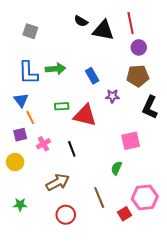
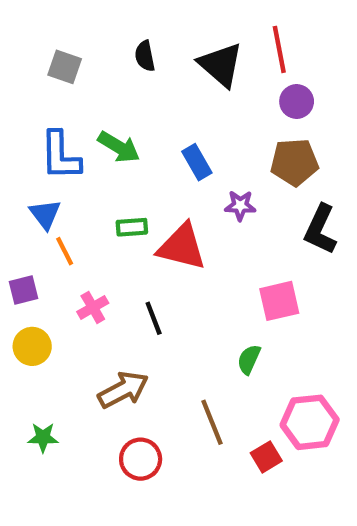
black semicircle: (81, 21) -> (145, 56), moved, turned 48
black triangle: (103, 30) -> (221, 65), turned 30
green arrow: (56, 69) -> (119, 147), turned 36
purple square: (20, 135) -> (23, 290), moved

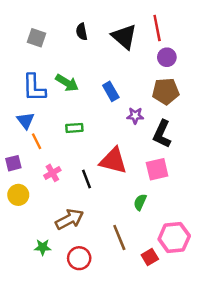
black L-shape: (320, 229) -> (162, 134), moved
red triangle: (182, 247) -> (113, 161), moved
green star: (43, 437) -> (43, 247), moved

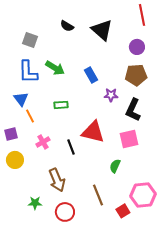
red line: (157, 28) -> (142, 15), moved
black semicircle: (82, 32) -> (67, 26), turned -48
gray square: (37, 38) -> (30, 40), moved
brown arrow: (69, 219) -> (57, 180), turned 95

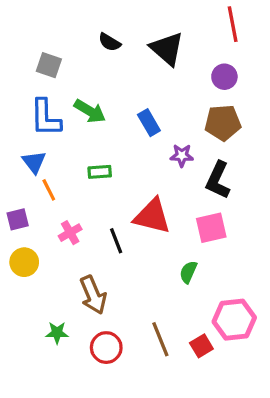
brown line: (98, 195) -> (160, 339), moved

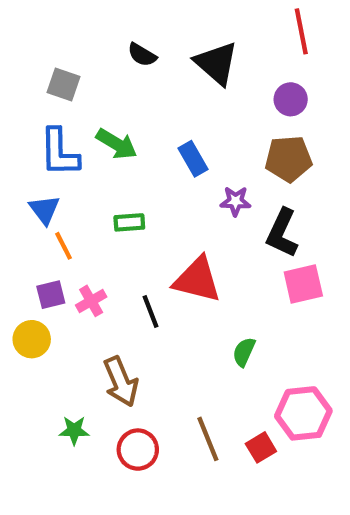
purple square: (18, 219) -> (51, 295), moved
pink square: (211, 228) -> (303, 284), moved

